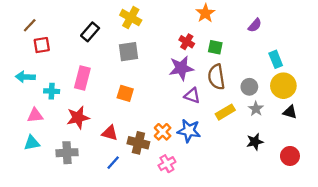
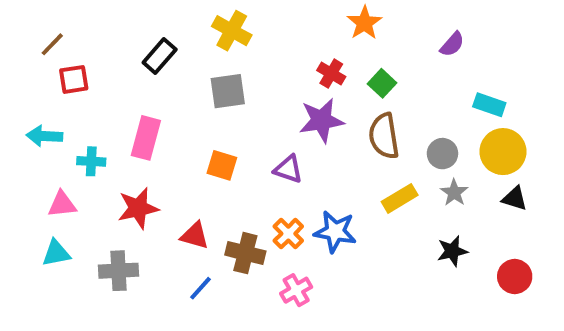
green square: (215, 47) -> (382, 83), turned 32
cyan rectangle: (276, 59) -> (489, 105), turned -49
purple triangle: (192, 96) -> (288, 169), moved

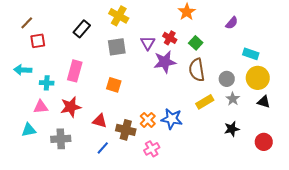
purple triangle: (288, 169) -> (148, 43), moved, turned 42
pink triangle: (62, 204) -> (41, 107), moved

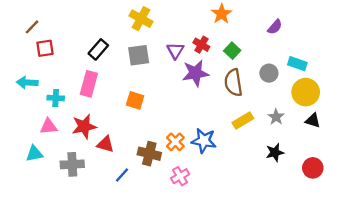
black rectangle: (82, 29) -> (98, 49), moved
gray circle: (227, 79) -> (269, 73), moved
red triangle: (100, 121) -> (105, 144), moved

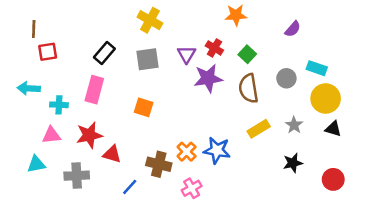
orange star: (222, 14) -> (236, 15), turned 30
brown line: (32, 27) -> (34, 29), turned -42

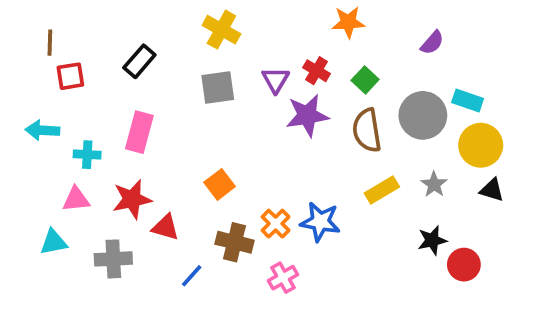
black rectangle: (104, 53) -> (139, 61), moved
gray circle: (286, 78) -> (423, 115), size x1.6
orange square: (144, 107) -> (220, 184), moved, turned 36
red circle: (333, 179) -> (464, 265), moved

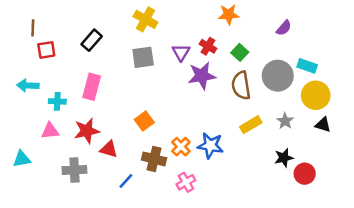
cyan triangle: (54, 242) -> (22, 159), moved

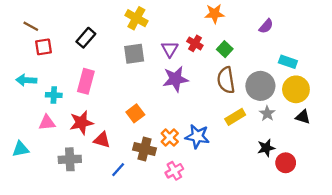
brown line: (33, 28) -> (31, 26), turned -63
purple star: (202, 76) -> (175, 79), moved
gray circle: (278, 76) -> (260, 86), moved

